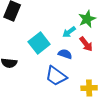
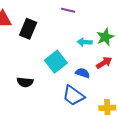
cyan arrow: (69, 32) -> (85, 42), moved, turned 40
red arrow: (86, 44) -> (104, 63), turned -84

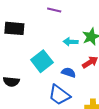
black rectangle: (28, 29) -> (14, 28), turned 72

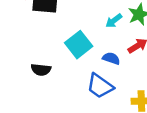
cyan arrow: (71, 42) -> (114, 21), turned -40

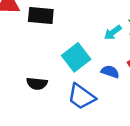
blue trapezoid: (100, 86) -> (81, 97), moved

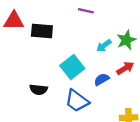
blue semicircle: (110, 72) -> (102, 79), turned -49

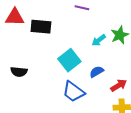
red arrow: (125, 68) -> (119, 85), moved
black semicircle: (39, 90) -> (19, 72), moved

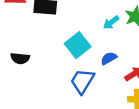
blue trapezoid: (74, 92) -> (82, 81), turned 85

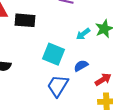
cyan square: (78, 45) -> (53, 54), turned -30

